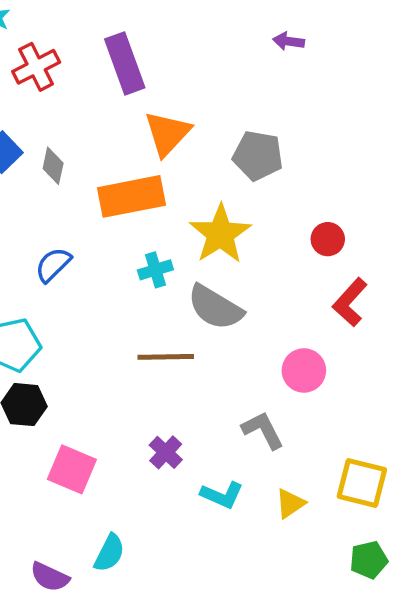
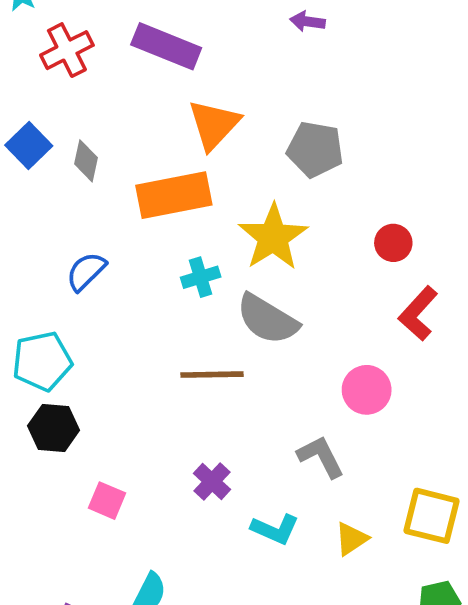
purple arrow: (289, 41) -> (307, 21), moved
purple rectangle: (125, 63) -> (166, 46), turned -48
pink square: (72, 469) -> (107, 501), size x0.7

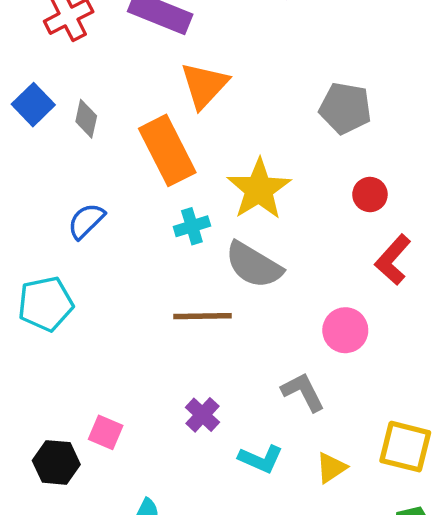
gray pentagon: (315, 149) -> (345, 108), moved
orange rectangle: (174, 195) -> (167, 150), turned 74
black hexagon: (54, 428) -> (56, 462), moved

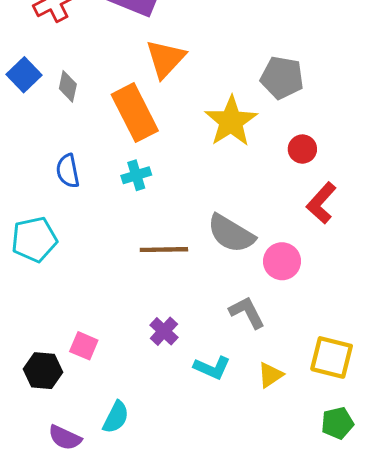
yellow star: (259, 189) -> (231, 121), moved
blue semicircle: (86, 221) -> (68, 171), turned -56
cyan cross: (192, 226) -> (136, 175), moved
gray semicircle: (254, 265) -> (231, 234), moved

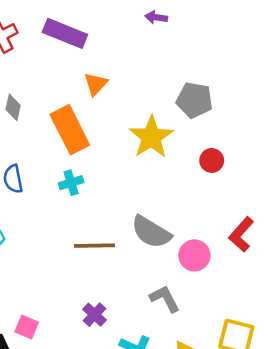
orange triangle: (165, 59) -> (96, 84), size x0.7
red L-shape: (321, 203) -> (241, 234), moved

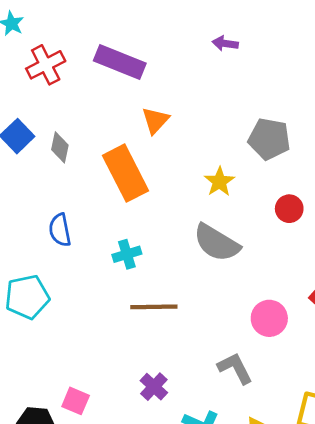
yellow star: (151, 137) -> (219, 182), size x0.6
cyan cross: (71, 183) -> (127, 254), moved
gray semicircle: (151, 232) -> (217, 243), moved

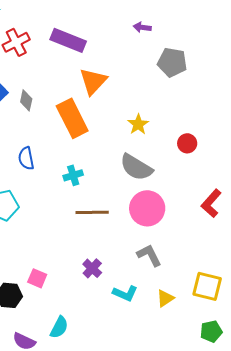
orange triangle: (155, 120) -> (93, 81), size x1.4
gray pentagon: (269, 139) -> (172, 62), moved
pink circle: (269, 318) -> (147, 208), moved, size x1.4

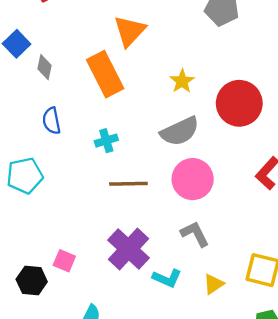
gray diamond: (26, 100) -> (45, 67), moved
red circle: (187, 143) -> (239, 103), size x2.0
gray semicircle: (136, 167) -> (180, 131), turned -56
purple cross: (92, 268) -> (128, 249), size x1.8

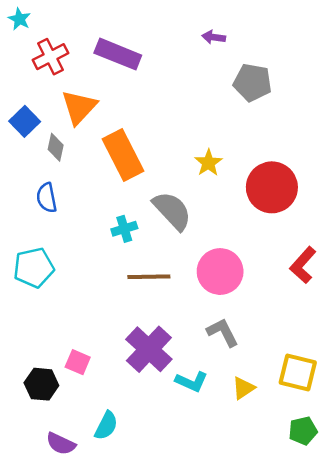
orange triangle: (130, 31) -> (79, 107), moved
blue semicircle: (52, 121) -> (47, 198), moved
gray semicircle: (180, 131) -> (172, 211), moved, turned -108

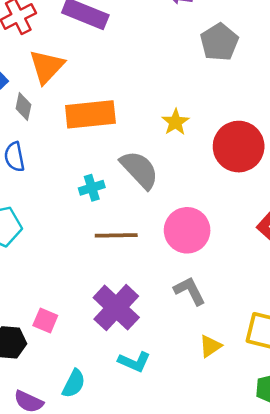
gray pentagon: (252, 83) -> (219, 42), turned 30
orange rectangle: (123, 155) -> (90, 114), turned -69
cyan L-shape: (192, 382) -> (134, 362), moved

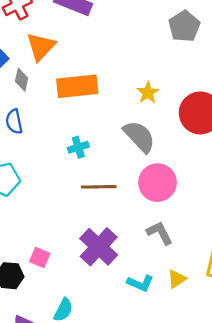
gray semicircle: (139, 170) -> (139, 137), moved
cyan L-shape: (134, 362) -> (140, 283), moved

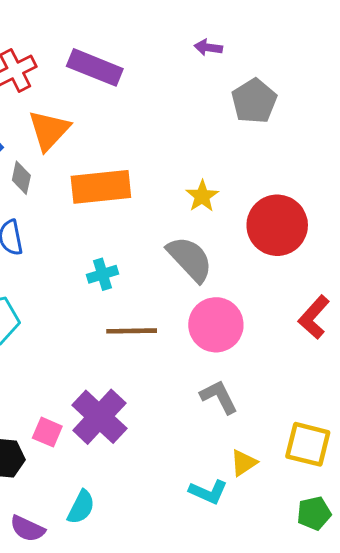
purple cross: (99, 247) -> (99, 417), moved
cyan L-shape: (140, 283) -> (208, 492), moved

